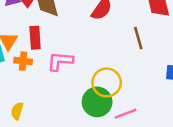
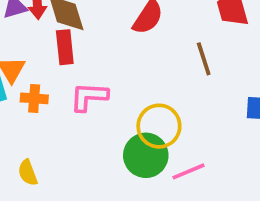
red rectangle: (35, 38) -> (65, 47), moved
yellow semicircle: (17, 111) -> (28, 173), turned -36

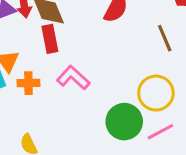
pink L-shape: (89, 97) -> (73, 78), turned 44
yellow circle: (159, 126) -> (156, 93), moved

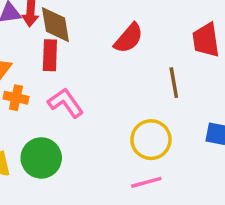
green circle: (124, 122) -> (41, 158), moved

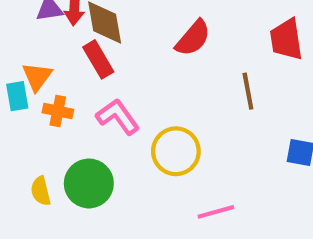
red rectangle: (50, 55) -> (98, 59), turned -32
yellow circle: (151, 140) -> (176, 151), moved

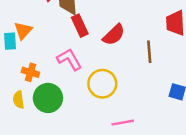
red semicircle: (193, 38) -> (114, 35), moved
red rectangle: (98, 59) -> (80, 26), moved
orange cross: (58, 111) -> (30, 72), moved

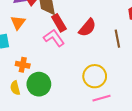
orange triangle: (23, 31) -> (18, 22), moved
pink L-shape: (69, 59) -> (54, 38), moved
yellow circle: (102, 84) -> (95, 76), moved

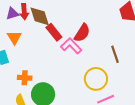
pink L-shape: (54, 38) -> (71, 46), moved
brown line: (117, 39) -> (115, 54), moved

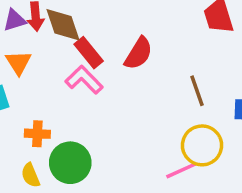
pink L-shape: (71, 46) -> (84, 80), moved
yellow circle: (96, 79) -> (202, 145), moved

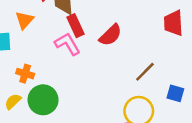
brown line: (197, 91) -> (145, 72), turned 50
yellow semicircle: (30, 175) -> (13, 102), turned 54

